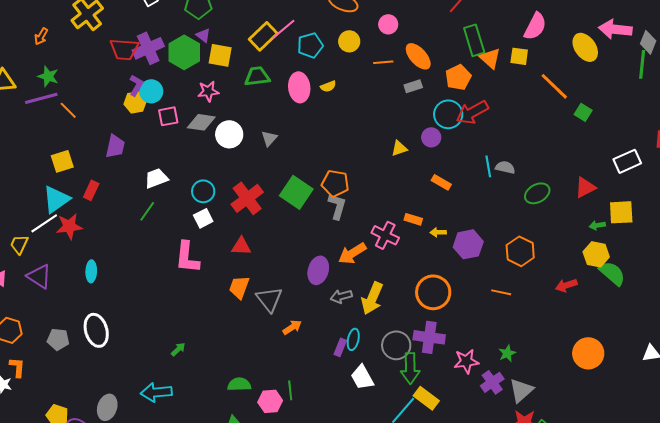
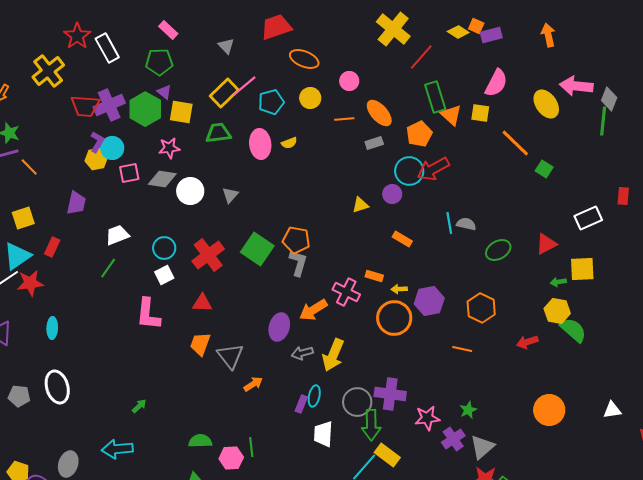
orange circle: (433, 292) -> (394, 318), moved
white trapezoid: (362, 377) -> (323, 434), turned 32

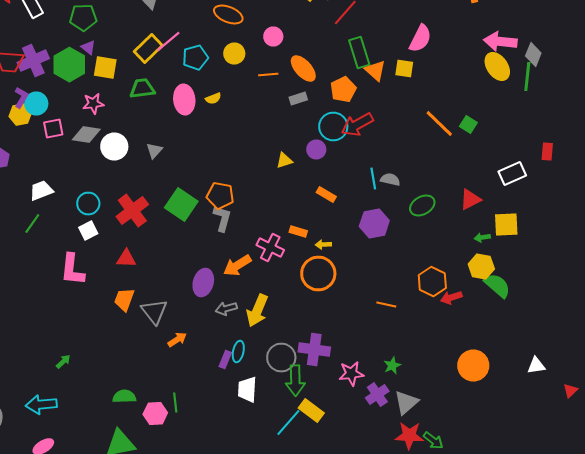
yellow ellipse: (546, 104) -> (497, 66), moved
orange line: (515, 143) -> (439, 124), moved
purple hexagon: (429, 301) -> (374, 224), moved
orange hexagon: (481, 308) -> (432, 282), moved

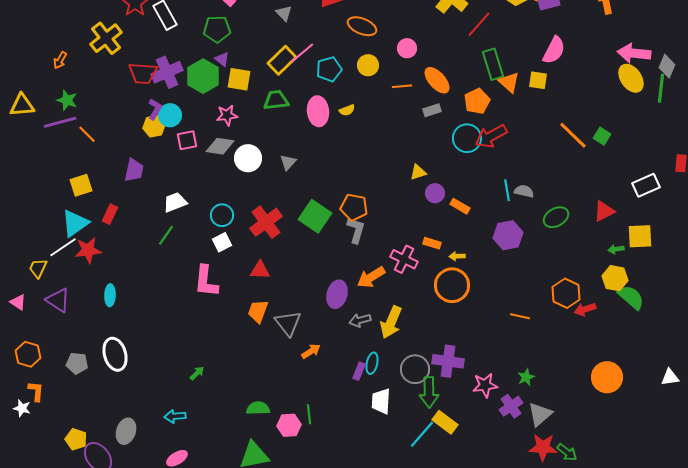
purple circle: (316, 150) -> (435, 193), moved
cyan arrow: (41, 404) -> (175, 416), size x0.7

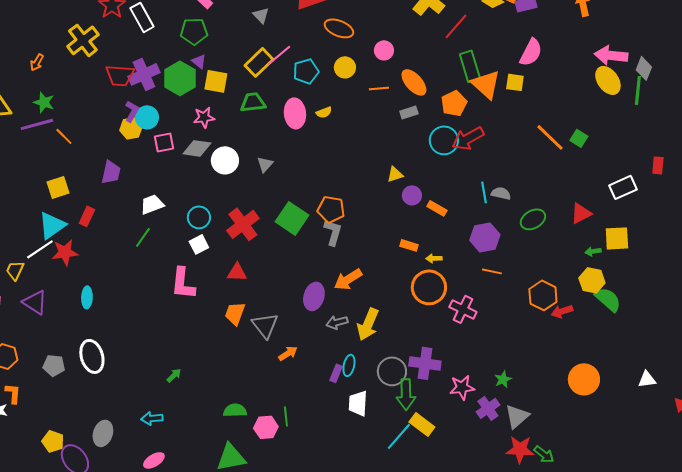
orange triangle: (509, 82) -> (486, 84), size x1.4
pink cross: (404, 259) -> (463, 309), moved
orange line: (520, 316) -> (492, 271), moved

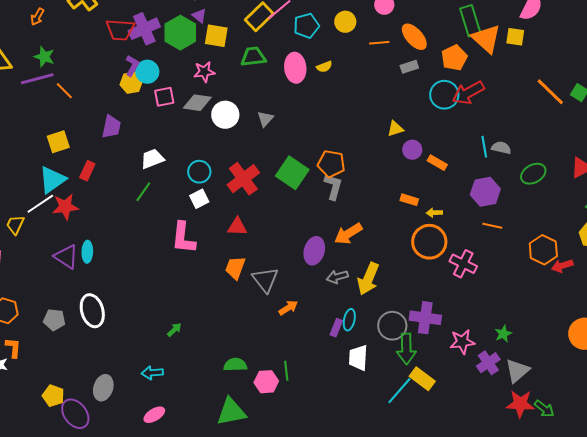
purple triangle: (35, 302) -> (66, 257), moved

